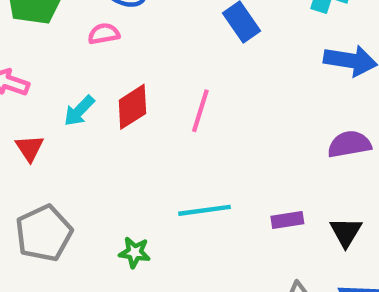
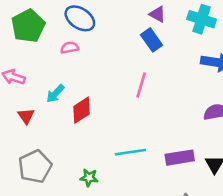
red diamond: (132, 107) -> (81, 110), moved
pink line: (200, 111) -> (141, 85), moved
purple rectangle: (287, 220) -> (180, 158), size x1.5

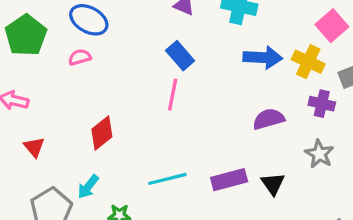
blue rectangle: (151, 40) -> (180, 56), moved
cyan arrow: (55, 94) -> (88, 187), moved

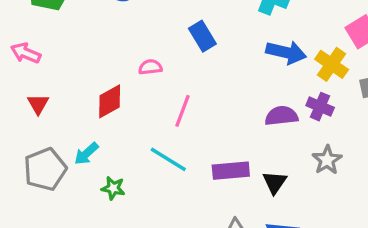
pink semicircle: (80, 57) -> (150, 67), moved
pink line: (173, 95) -> (182, 111), moved
purple cross: (322, 104) -> (320, 107), moved
cyan line: (167, 179) -> (168, 159), turned 36

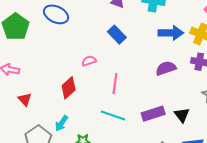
purple semicircle: (281, 116) -> (166, 68), moved

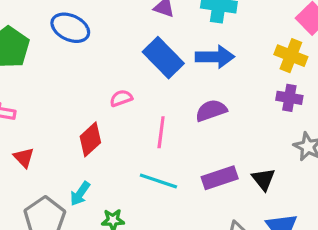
blue arrow: (171, 33) -> (215, 57), moved
blue rectangle: (117, 35) -> (163, 58), size x1.4
purple semicircle: (166, 68) -> (211, 110), moved

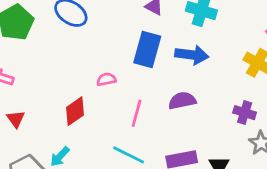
blue rectangle: (163, 58) -> (147, 49), turned 52
purple cross: (289, 98) -> (245, 113), moved

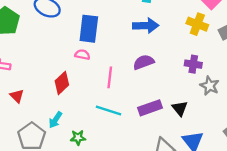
blue rectangle: (147, 49) -> (89, 29), moved
pink semicircle: (106, 79) -> (82, 55), turned 32

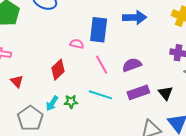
blue rectangle: (89, 29) -> (99, 30), moved
purple semicircle: (144, 62) -> (132, 65), moved
pink line: (110, 77) -> (102, 65), turned -36
green star: (78, 138) -> (71, 102), moved

